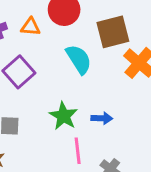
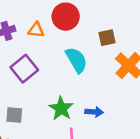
brown square: (113, 32) -> (107, 38), size x0.6

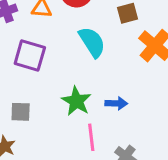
purple square: (24, 69) -> (30, 55), turned -32

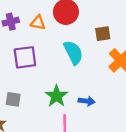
purple square: (30, 55) -> (25, 57), turned -30

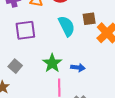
brown square: (103, 34) -> (89, 19), moved
gray square: (13, 99) -> (15, 66), turned 32

